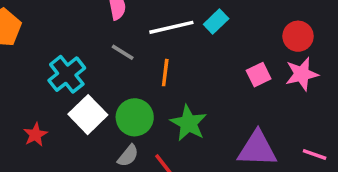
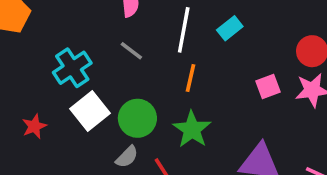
white line: (171, 27) -> (184, 30), turned -72
orange line: (165, 73) -> (190, 78), moved

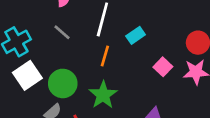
cyan rectangle: (230, 28) -> (136, 35), moved
pink square: (268, 87) -> (163, 67), turned -30

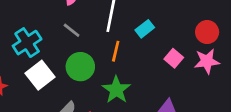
green circle: (63, 83) -> (80, 67), moved

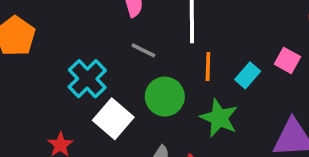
cyan rectangle: (145, 29) -> (248, 75), moved

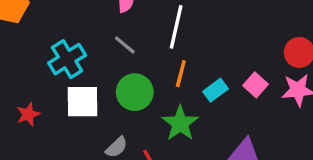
white square: (113, 119) -> (82, 102), turned 36

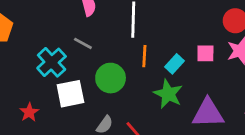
gray line: (125, 45) -> (83, 43), moved
pink square: (255, 85) -> (205, 53), turned -30
green star: (180, 123) -> (168, 94), moved

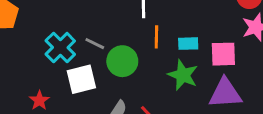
gray line: (83, 43) -> (95, 44), moved
pink square: (205, 53) -> (223, 54), moved, size x1.4
cyan rectangle: (175, 64) -> (188, 44), turned 48

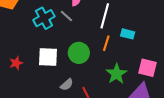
gray line: (95, 44) -> (66, 16), moved
cyan rectangle: (188, 44) -> (128, 34), moved
cyan cross: (60, 48) -> (44, 18), moved

